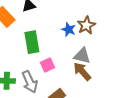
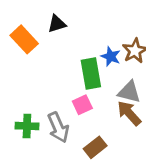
green rectangle: (32, 42) -> (91, 73), moved

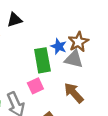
gray triangle: (129, 92) -> (74, 59), moved

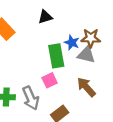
black triangle: (15, 20) -> (45, 17), moved
brown star: (78, 42) -> (91, 38), turned 30

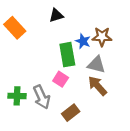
gray triangle: (86, 55) -> (96, 65), moved
pink square: (50, 80) -> (61, 79), turned -32

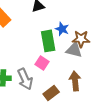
brown star: (102, 37) -> (81, 39), moved
brown arrow: (97, 86) -> (75, 81), moved, turned 36

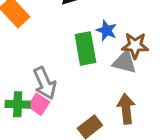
pink square: (42, 63) -> (39, 104), moved
gray arrow: (25, 79) -> (45, 83), moved

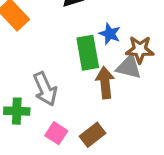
pink square: (39, 104) -> (56, 133), moved
brown arrow: (126, 109) -> (105, 83), moved

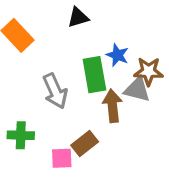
gray arrow: (45, 89) -> (55, 91), moved
pink square: (56, 133) -> (62, 158), turned -35
brown rectangle: (92, 135) -> (85, 143), moved

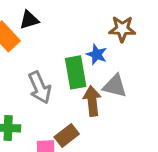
black triangle: (78, 17) -> (29, 20), moved
brown star: (149, 71) -> (122, 29), moved

